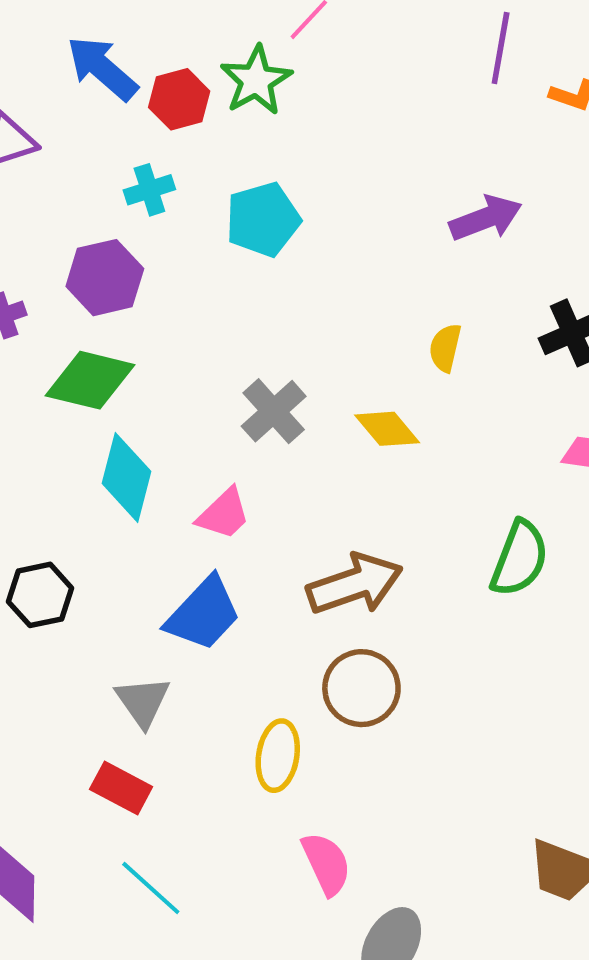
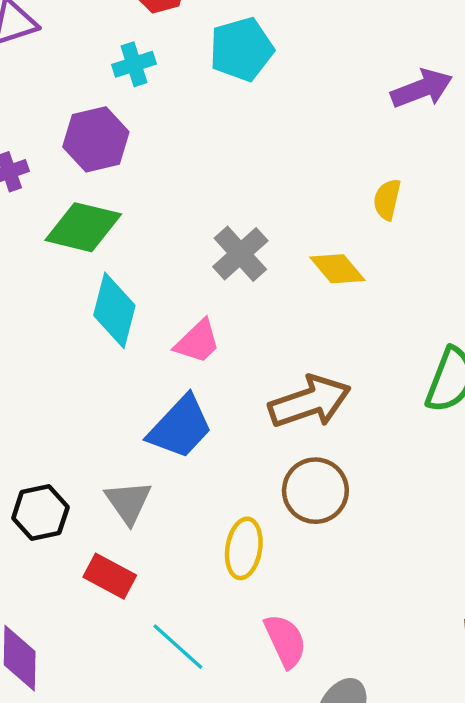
cyan pentagon: (263, 219) -> (241, 49), moved
black hexagon: (40, 595) -> (40, 513), moved
cyan line: (151, 888) -> (178, 647), moved

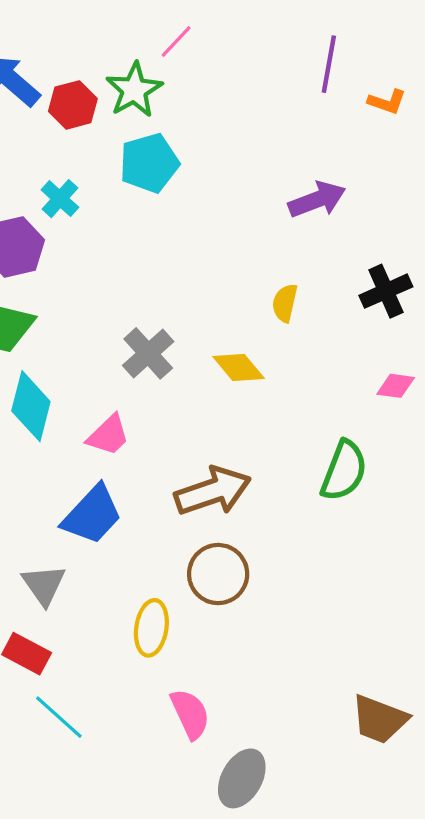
cyan cross: (134, 64) -> (60, 199), moved, turned -30
cyan line: (178, 647) -> (59, 717), moved

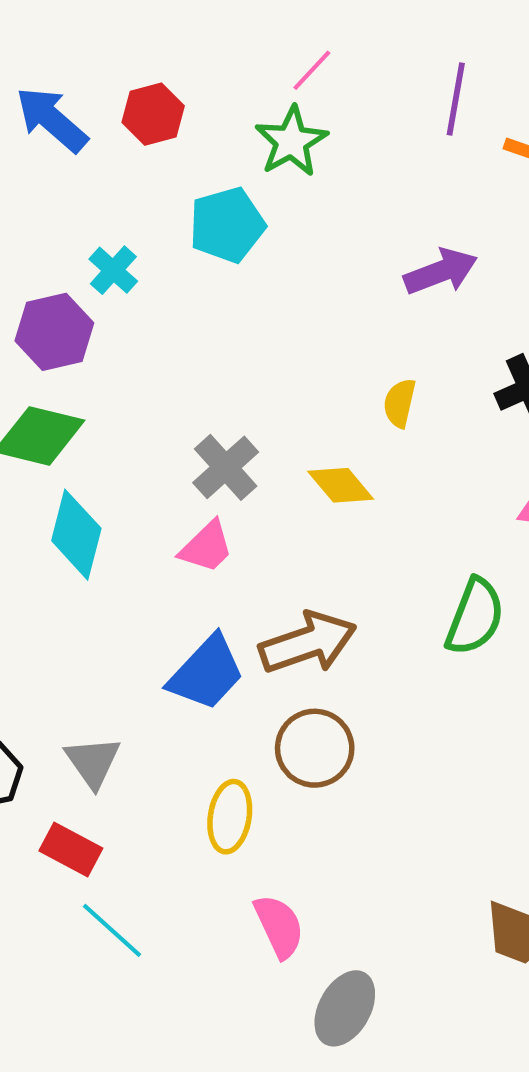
pink line: (176, 42) -> (312, 70), moved
green star: (134, 90) -> (291, 141), moved
red hexagon: (73, 105) -> (153, 114), moved
pink trapezoid: (108, 435) -> (206, 547), moved
blue trapezoid: (92, 515) -> (206, 673), moved

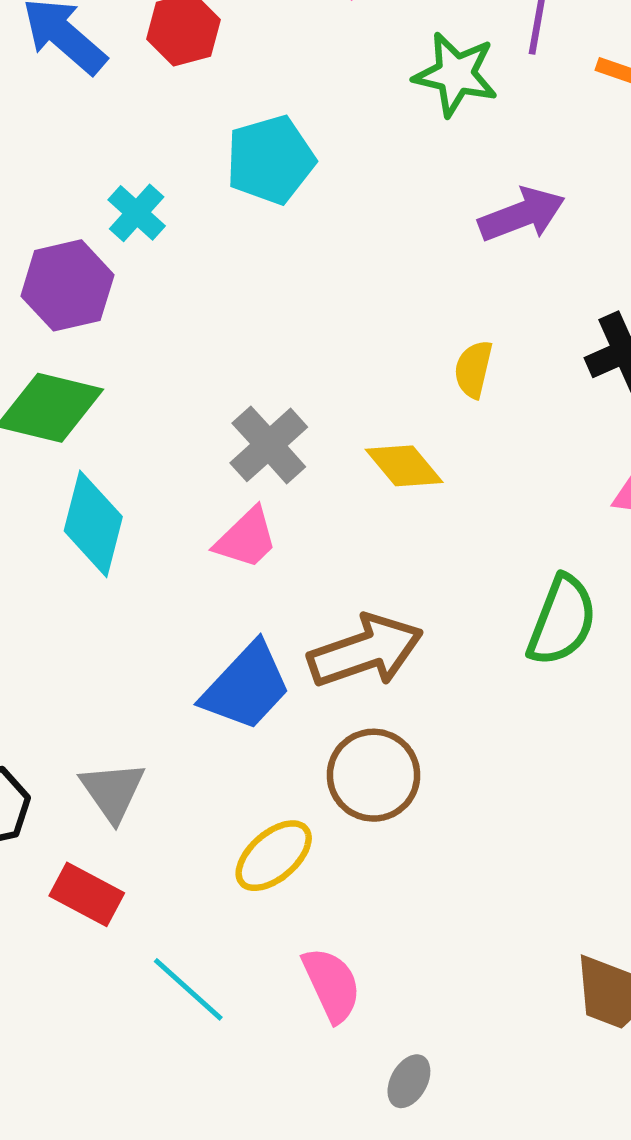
green star: (291, 141) -> (456, 74), moved, turned -30
yellow ellipse: (230, 817) -> (274, 856), turned 40
cyan line: (112, 930) -> (188, 989), moved
gray ellipse: (345, 1008) -> (409, 1081), size x0.6

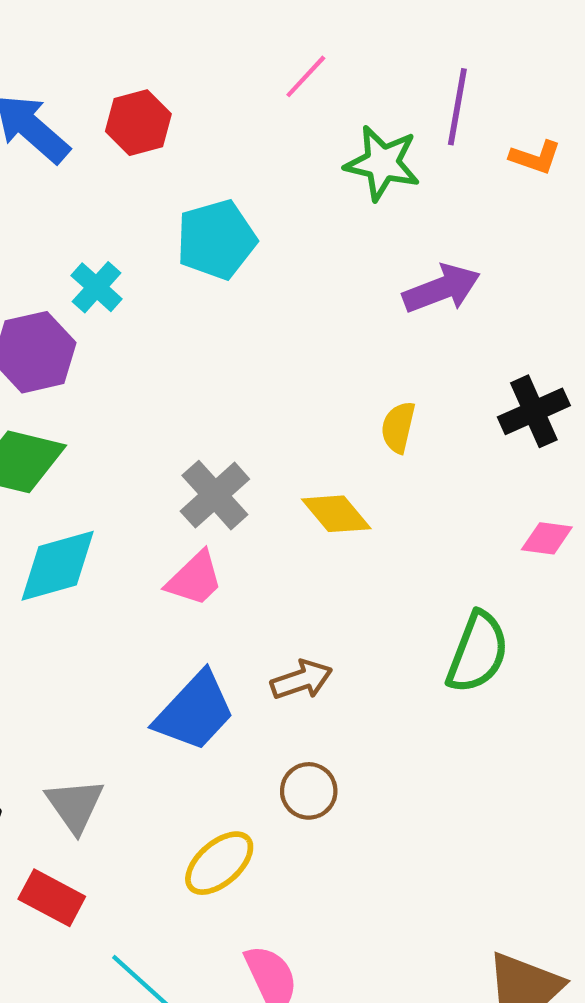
cyan diamond: (93, 524) -> (58, 566), turned 60
brown arrow: (365, 651) -> (302, 680), size x0.6
brown circle: (374, 775) -> (309, 791), size x0.7

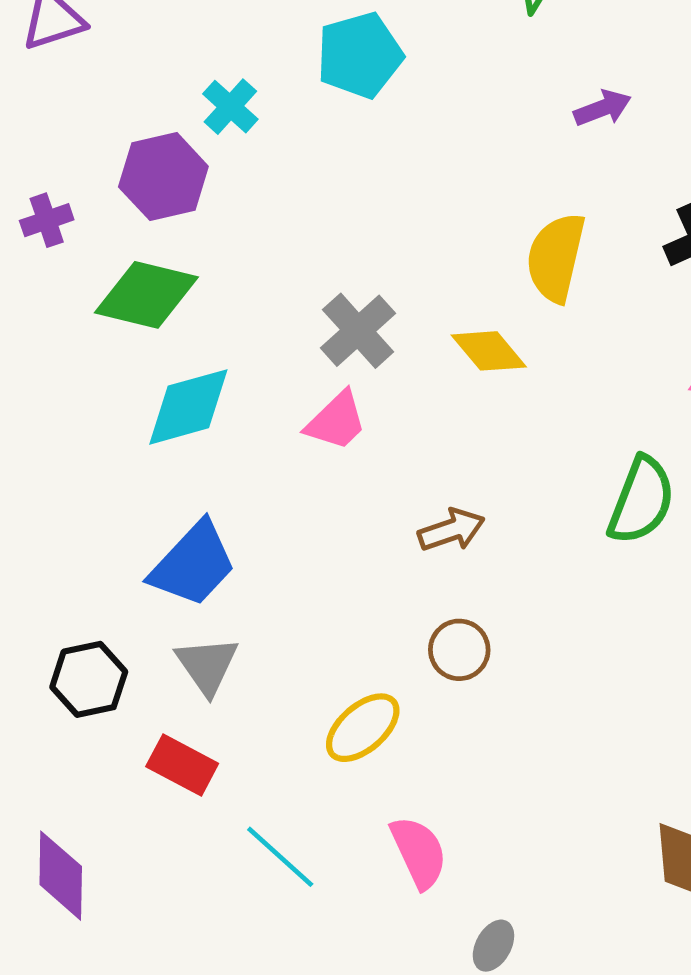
purple arrow: (442, 289) -> (602, 108), size x0.7
yellow semicircle: (398, 427) -> (556, 258), size x1.6
blue trapezoid: (195, 712) -> (193, 564), moved

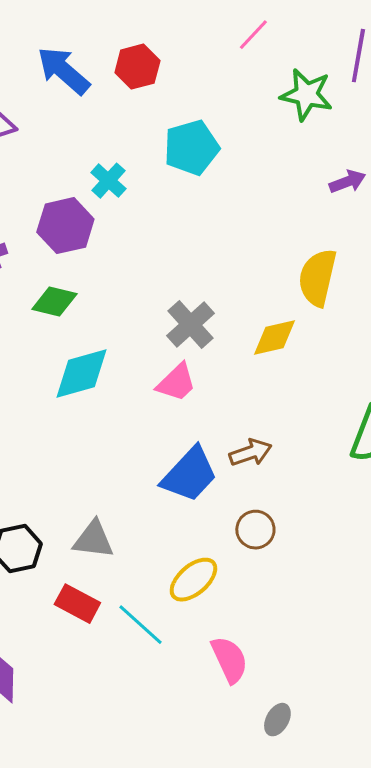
green diamond: (146, 295) -> (54, 302), size x0.7
yellow diamond: (489, 351) -> (274, 338), turned -63
blue trapezoid: (193, 564) -> (189, 475), moved
gray triangle: (207, 665) -> (93, 540), turned -48
cyan line: (280, 857) -> (140, 625), moved

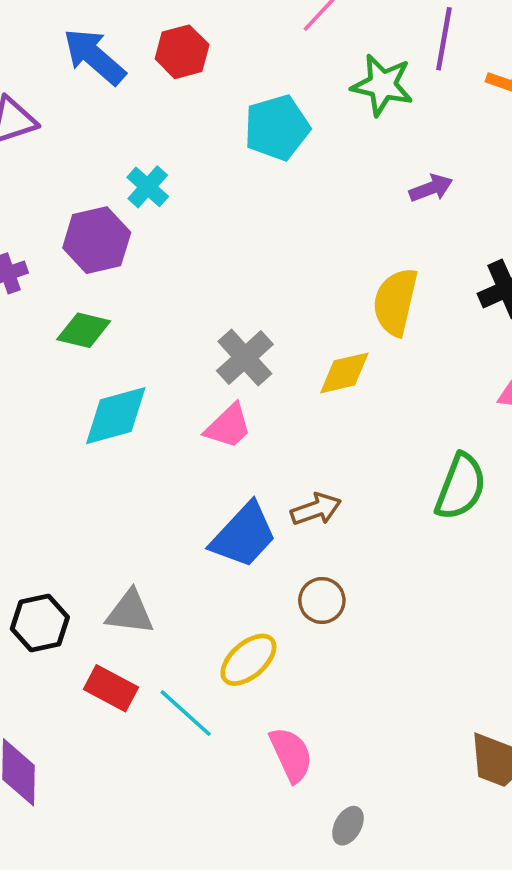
cyan pentagon: (191, 148) -> (277, 128), moved

